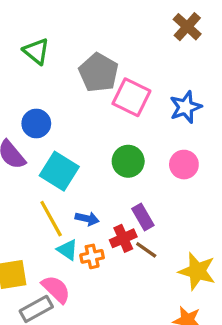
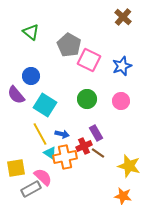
orange cross: (92, 256) -> (65, 157), size x1.6

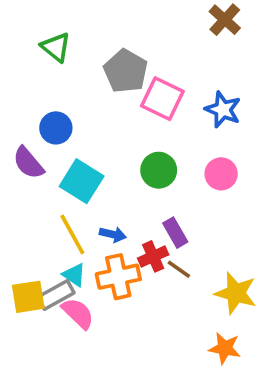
blue star: (122, 66) -> (223, 110), turned -30
cyan triangle: (50, 153) -> (74, 275), moved
gray rectangle: (31, 189) -> (56, 295), moved

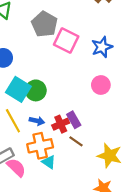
blue star: (223, 110) -> (102, 47), turned 30
green circle: (159, 170) -> (36, 90), moved
red cross: (153, 256) -> (61, 124), moved
cyan triangle: (74, 275) -> (49, 162), moved

